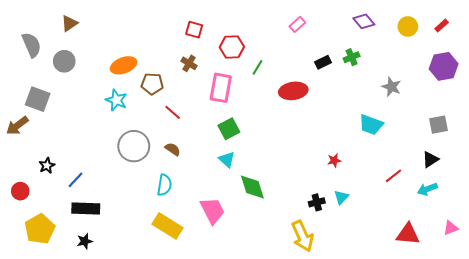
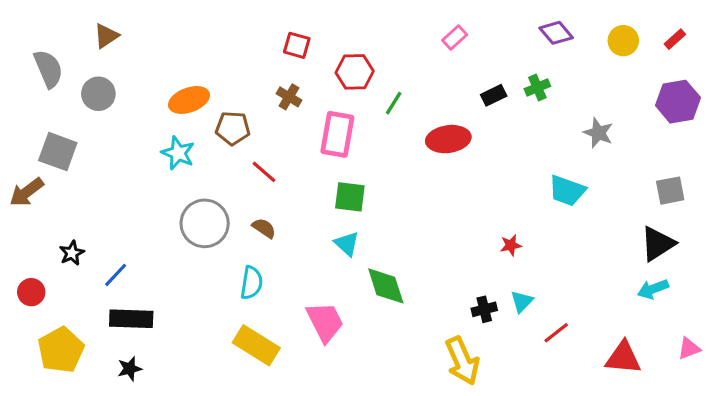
green square: (229, 129) -> (350, 197), turned 35
black triangle: (430, 159) -> (658, 244), size x1.4
red line: (394, 176) -> (556, 333), moved

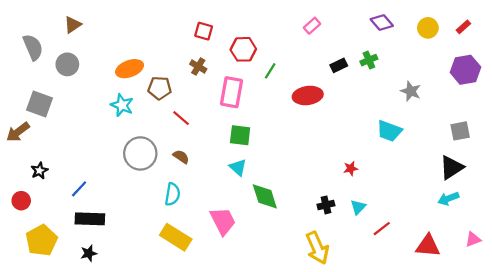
black star: (72, 253) -> (39, 171), moved
black cross: (484, 309) -> (326, 205), moved

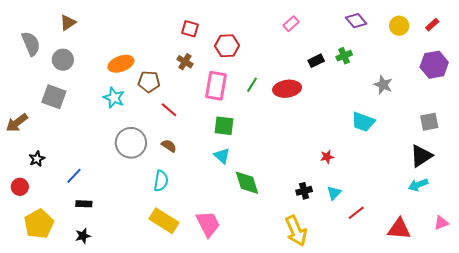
green line: (270, 71) -> (252, 85), moved
gray square: (39, 104) -> (54, 97), moved
black rectangle: (90, 219) -> (84, 204), size x0.6
pink trapezoid: (223, 221) -> (208, 224), moved

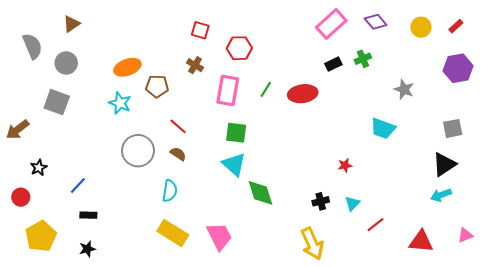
pink rectangle: (291, 24) -> (331, 24), moved, size x1.8
red line: (169, 110) -> (178, 126), moved
cyan triangle: (222, 156) -> (234, 164), size x1.4

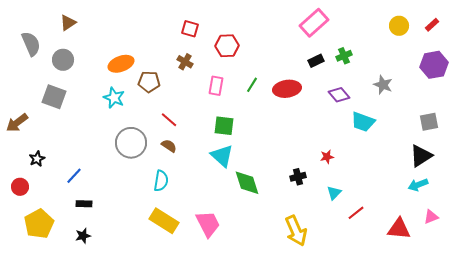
purple diamond: (376, 22) -> (339, 95), moved
pink rectangle: (228, 90) -> (216, 86), size x0.7
black cross: (321, 201) -> (298, 177), moved
pink triangle: (465, 235) -> (431, 217), moved

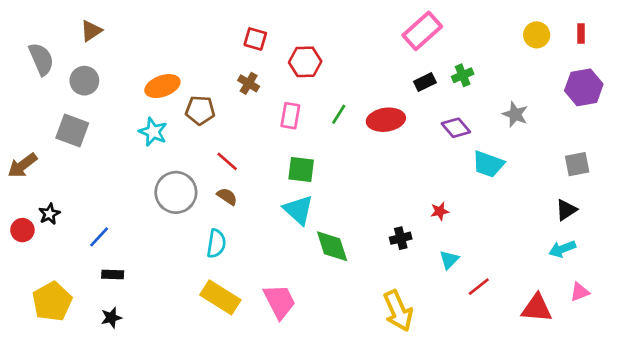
red rectangle: (432, 25) -> (581, 34), turned -48
black triangle: (421, 156) -> (566, 210), size x0.7
red circle: (20, 187) -> (22, 230), moved

